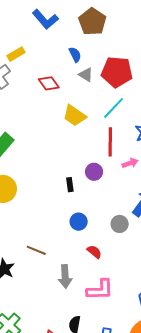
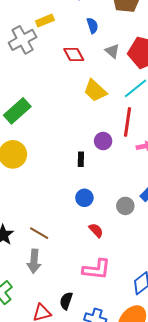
blue semicircle: (75, 55) -> (92, 26), moved
purple circle: (94, 172) -> (103, 141), moved
brown line: (36, 250) -> (39, 233), moved
gray arrow: (65, 277) -> (34, 261), moved

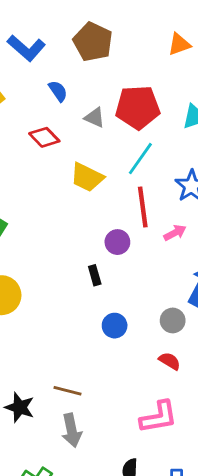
red semicircle: (96, 230) -> (170, 361), moved

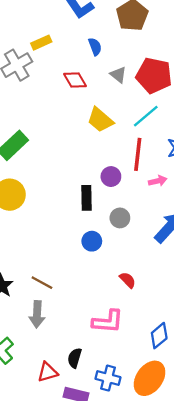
black rectangle: (95, 275) -> (87, 198), size x1.5
gray circle: (173, 320) -> (120, 218), moved

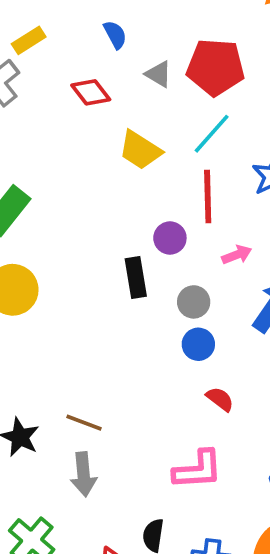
pink arrow: (158, 181) -> (237, 255), moved
blue circle: (92, 241) -> (198, 344), moved

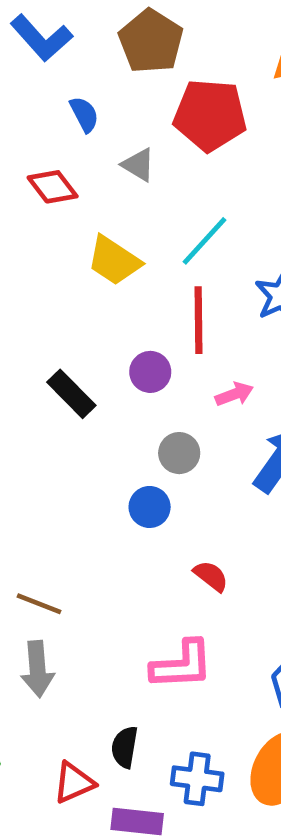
red pentagon: (216, 67) -> (210, 115), moved
black rectangle: (136, 278) -> (71, 394), moved, turned -36
blue circle: (198, 344) -> (150, 507), moved

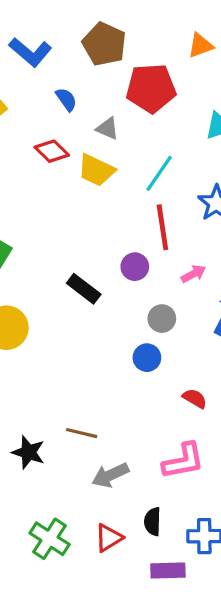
yellow trapezoid: (114, 261) -> (96, 170), moved
gray arrow: (37, 669) -> (110, 475), moved, turned 78
red triangle: (74, 783) -> (109, 538), moved

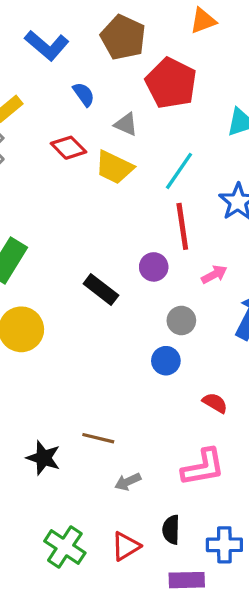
orange triangle: (201, 45) -> (203, 21), moved
red pentagon: (151, 88) -> (171, 83), turned 30
gray arrow: (110, 475) -> (128, 482), size x0.7

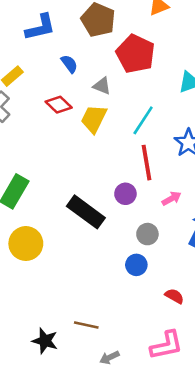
blue L-shape: (47, 45) -> (40, 27), turned -52
yellow trapezoid: (114, 167) -> (94, 119), turned 92
black rectangle: (101, 290) -> (86, 212), size x1.4

